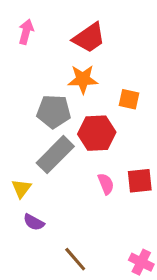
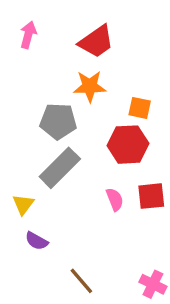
red hexagon: (97, 133) -> (128, 145), moved

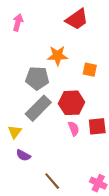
red trapezoid: (96, 41) -> (77, 19), moved
red hexagon: (128, 145) -> (71, 103), moved

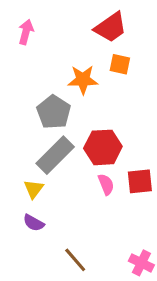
orange square: (90, 70) -> (120, 64), moved
gray pentagon: (37, 78) -> (54, 112), turned 30
yellow triangle: (15, 132) -> (34, 189), moved

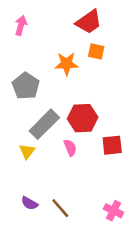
gray pentagon: (54, 112) -> (26, 86), moved
pink semicircle: (106, 184) -> (70, 148), moved
purple semicircle: (34, 223) -> (29, 203), moved

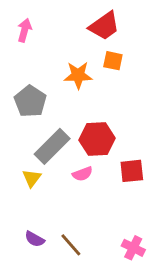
pink semicircle: (70, 148) -> (82, 174), turned 91

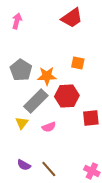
orange square: (113, 61) -> (78, 63), moved
orange star: (78, 75) -> (47, 76), moved
pink semicircle: (82, 174) -> (49, 127), moved

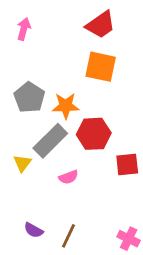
orange square: (78, 63) -> (101, 67), moved, size x1.6
yellow triangle: (22, 123) -> (22, 163), moved
brown line: (49, 169) -> (68, 236), turned 66

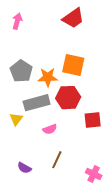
orange square: (101, 67) -> (73, 65), moved
gray rectangle: (50, 141) -> (37, 103), turned 30
brown line: (68, 236) -> (57, 160), moved

